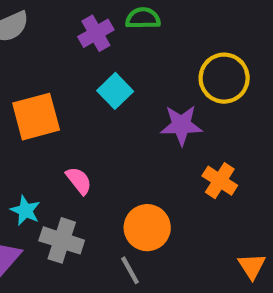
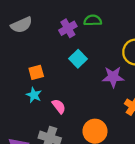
orange square: (36, 117) -> (36, 72), size x0.6
cyan star: (25, 211) -> (34, 95), moved

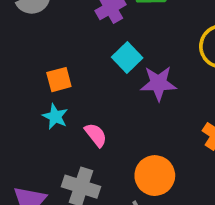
purple star: (113, 77) -> (158, 83), moved

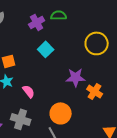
purple star: (158, 83) -> (76, 77), moved

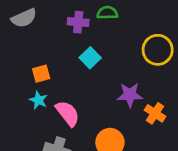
purple cross: (37, 22) -> (78, 22), turned 35
pink semicircle: (29, 91) -> (68, 113), size x1.5

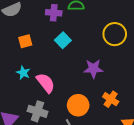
orange square: (41, 74) -> (25, 41), moved
orange cross: (155, 113) -> (111, 99), moved

